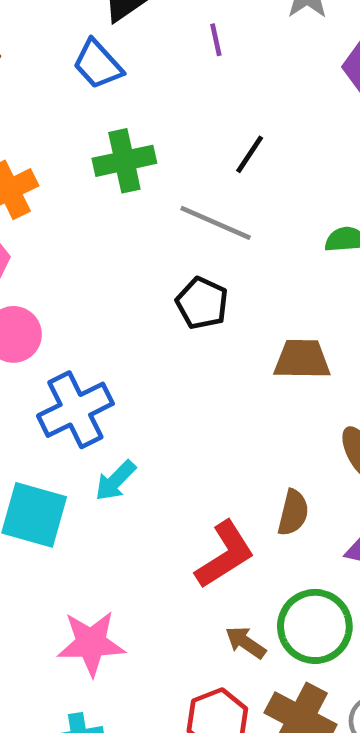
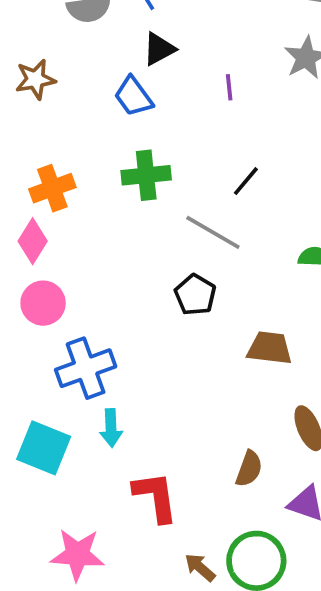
cyan arrow: (115, 481) -> (111, 428), turned -54
red L-shape: (225, 555) -> (156, 497), moved, turned -72

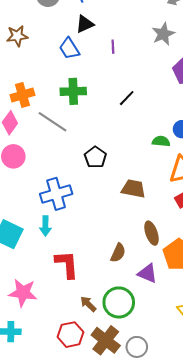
purple line: (229, 87) -> (113, 47), moved
gray line: (213, 232) -> (53, 122), moved
blue cross: (86, 368) -> (56, 194), moved

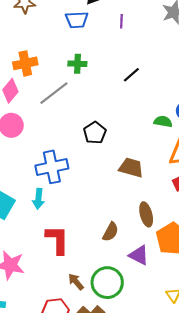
blue trapezoid: (69, 49) -> (77, 20), turned -65
green cross: (73, 91) -> (77, 64), size x0.7
gray line: (53, 122) -> (54, 93), turned -76

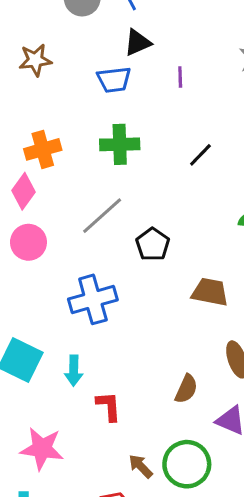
green cross: (77, 64) -> (120, 144), size x1.4
gray line: (54, 93) -> (102, 216), moved
cyan arrow: (38, 199) -> (74, 371), moved
red L-shape: (57, 240) -> (109, 406), size x0.7

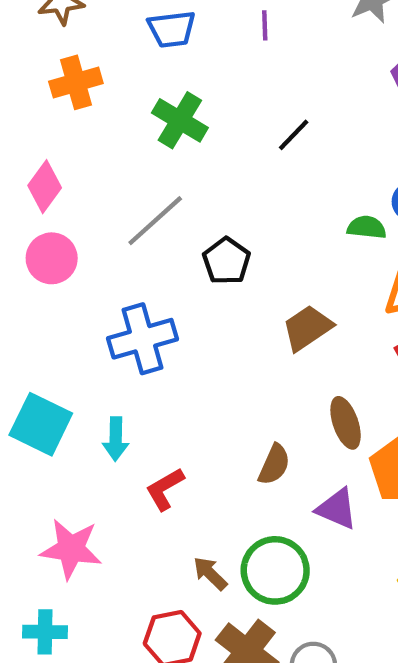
green cross: (120, 144) -> (180, 120), turned 33
orange cross: (43, 149) -> (76, 82), moved
brown trapezoid: (210, 292) -> (307, 328), turned -45
red L-shape: (109, 406) -> (165, 489), turned -116

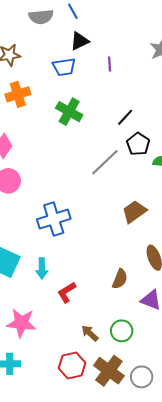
gray line: (155, 221) -> (105, 162), moved
black pentagon: (227, 261) -> (138, 144), moved
green circle: (275, 570) -> (122, 331), size x0.7

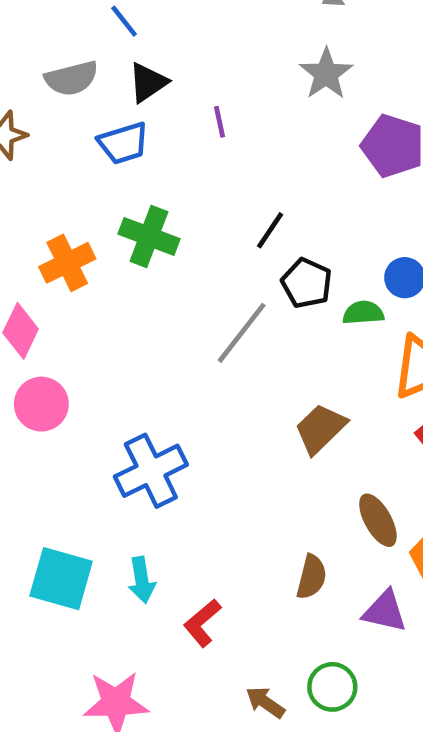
gray semicircle: (41, 17) -> (71, 78), moved
orange cross: (18, 94) -> (67, 263), moved

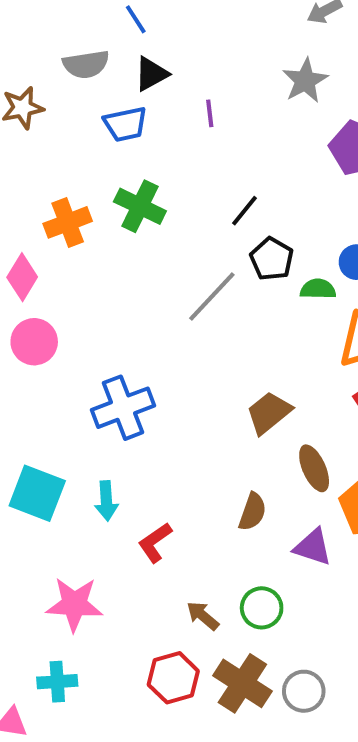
brown trapezoid: (320, 429) -> (269, 413), moved

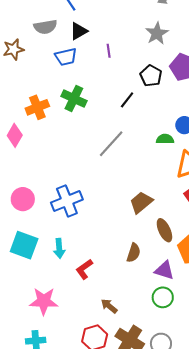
black pentagon: (272, 259) -> (151, 76), moved
pink circle: (34, 342) -> (23, 199), moved
green circle: (262, 608) -> (163, 297), moved

